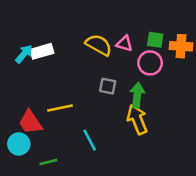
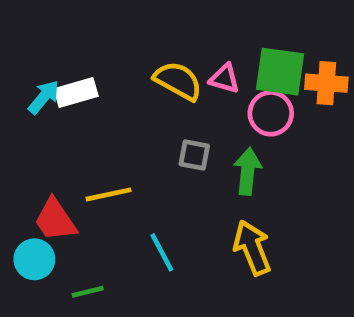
green square: (155, 40) -> (280, 72), size x1.6
yellow arrow: (137, 120) -> (252, 248), moved

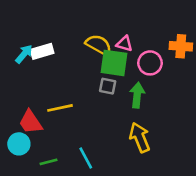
green square: (280, 72) -> (114, 63), moved
cyan line: (162, 252) -> (86, 158), moved

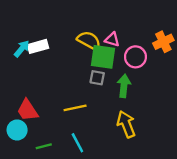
orange cross: (181, 46) -> (163, 42), turned -30
yellow line: (60, 108) -> (75, 108), moved

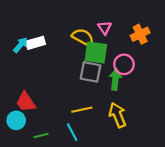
pink triangle: (112, 39) -> (105, 28), moved, turned 40
orange cross: (163, 42) -> (140, 34), moved
pink circle: (135, 57) -> (124, 64), moved
gray square: (97, 78) -> (91, 72), size x1.5
yellow line: (75, 108) -> (82, 110), moved

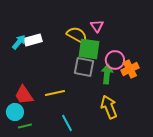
orange cross: (140, 34) -> (130, 69), moved
yellow line: (82, 110) -> (55, 93), moved
green line: (41, 135) -> (25, 126), moved

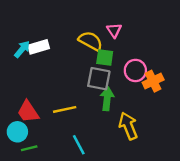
green square: (89, 49) -> (105, 57), size x0.7
green arrow: (107, 74) -> (107, 99), moved

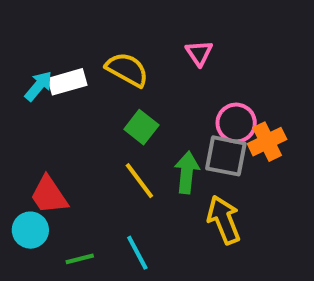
yellow semicircle: (91, 41) -> (127, 69), moved
green square: (105, 57) -> (141, 127), moved, turned 30
gray square: (99, 79) -> (226, 156), moved
yellow line: (65, 109) -> (139, 181), moved, turned 65
green line: (29, 148) -> (80, 259), moved

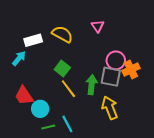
cyan arrow: (39, 86) -> (19, 58), moved
green square: (141, 127) -> (62, 68), moved
cyan circle: (30, 230) -> (40, 109), moved
green line: (80, 259) -> (48, 127), moved

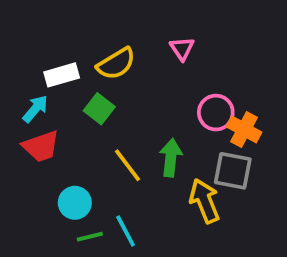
yellow semicircle: (62, 34) -> (116, 64), turned 120
green square: (62, 68) -> (99, 109), moved
orange cross: (131, 70) -> (244, 129), turned -36
gray square: (111, 77) -> (233, 171), moved
red trapezoid: (24, 96) -> (41, 146), moved, turned -75

